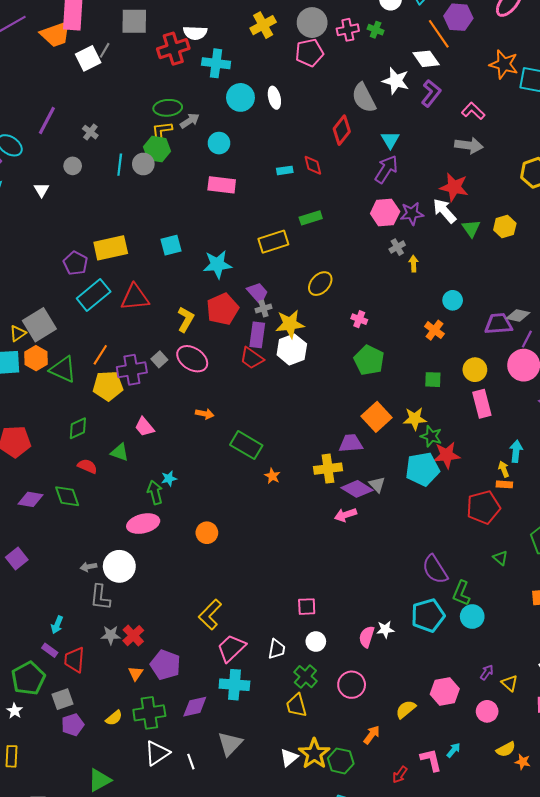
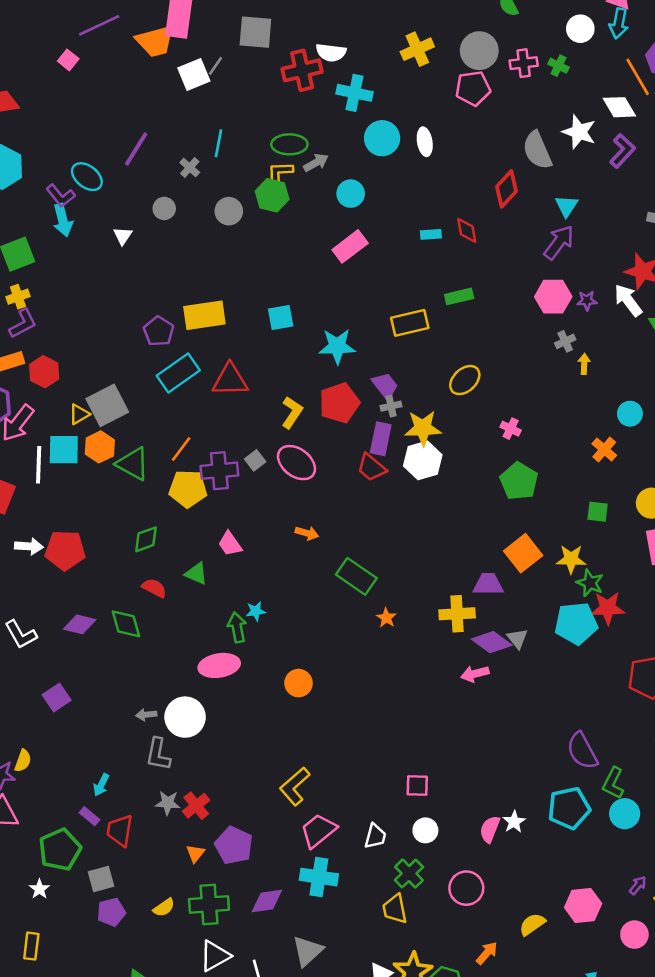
gray circle: (143, 164) -> (229, 211), moved
cyan line: (120, 165) -> (218, 143), moved
pink rectangle: (222, 185) -> (350, 246), turned -48
purple star: (412, 214) -> (587, 301), size x0.7
white star: (385, 629) -> (514, 822), turned -30

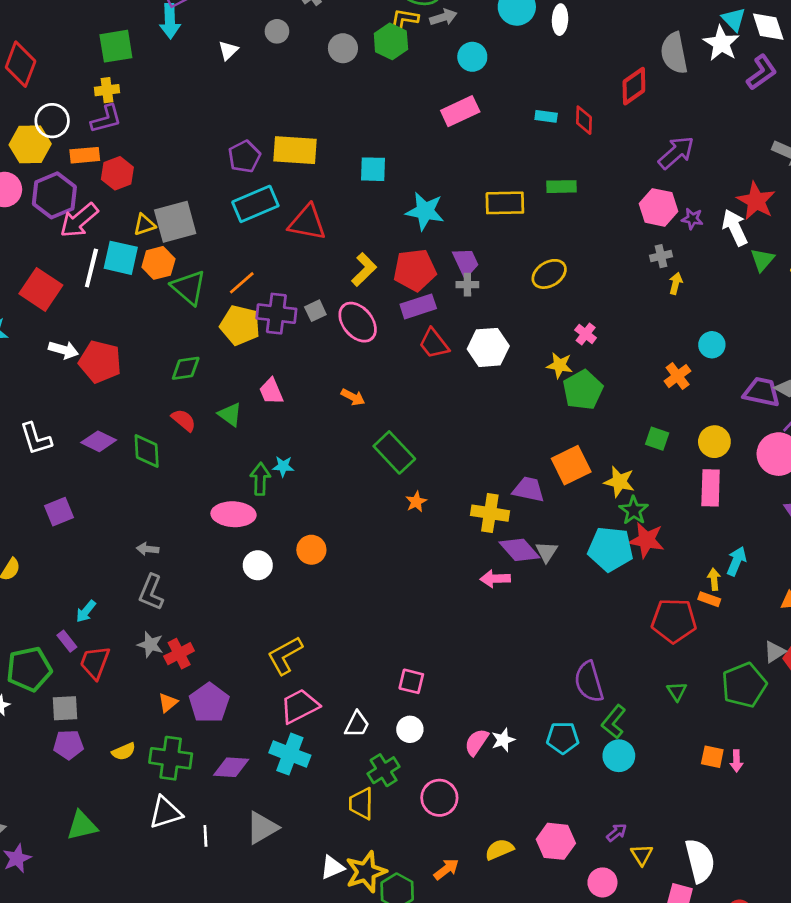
cyan triangle: (566, 206) -> (734, 19), moved, turned -30
yellow star: (423, 428) -> (560, 365), moved, size x0.7
purple rectangle: (381, 439) -> (418, 306), moved, turned 48
white circle: (185, 717) -> (258, 565), moved, size x0.7
cyan pentagon: (569, 808) -> (563, 738), size x0.7

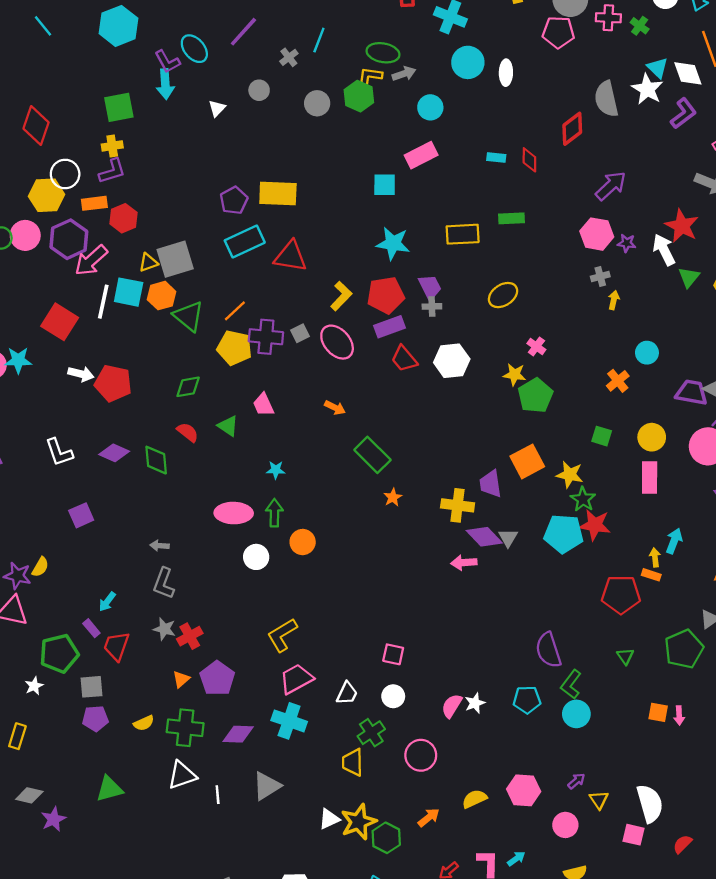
cyan square: (373, 169) -> (385, 185), moved
green arrow: (260, 479) -> (274, 513), moved
purple trapezoid: (528, 489) -> (491, 484), turned -108

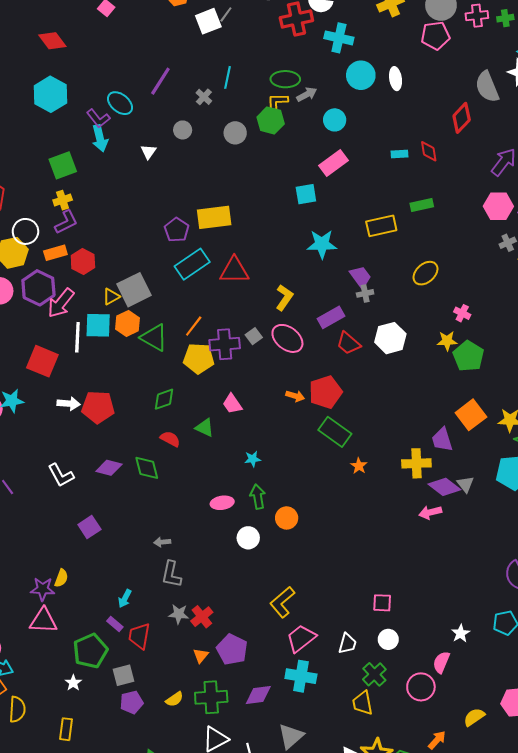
green cross: (640, 26) -> (505, 18), turned -35
red pentagon: (386, 295) -> (326, 392), moved
pink ellipse: (234, 513) -> (222, 503), size x0.7
pink semicircle: (452, 706) -> (441, 662), moved

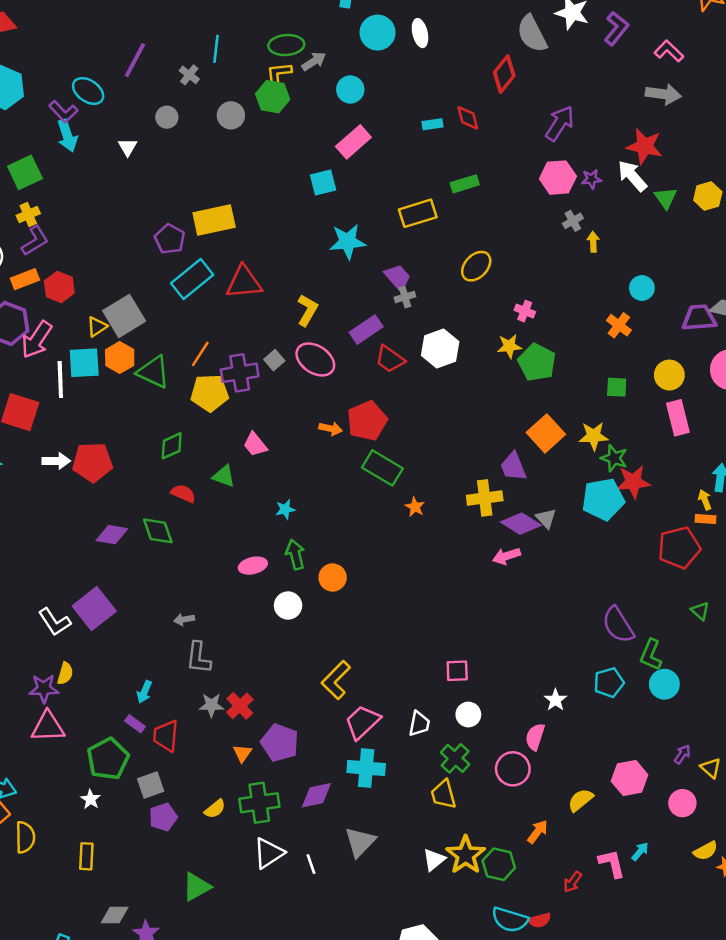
white L-shape: (61, 475) -> (54, 622), moved
purple square: (89, 527) -> (94, 609), size x1.5

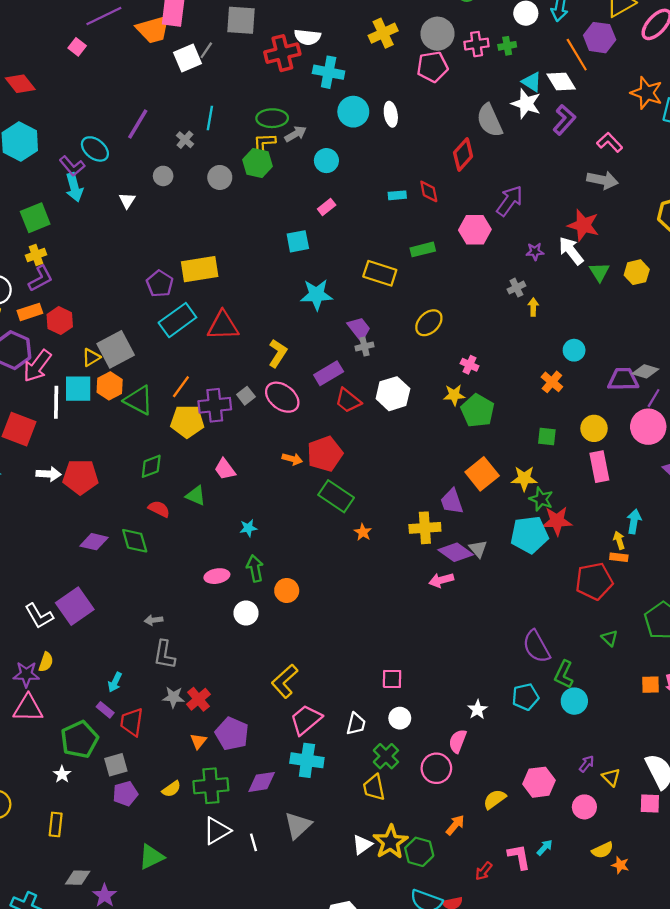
pink rectangle: (353, 142) -> (327, 207), size x0.6
pink hexagon: (558, 178) -> (475, 230), moved
yellow rectangle: (418, 213) -> (380, 273), turned 32

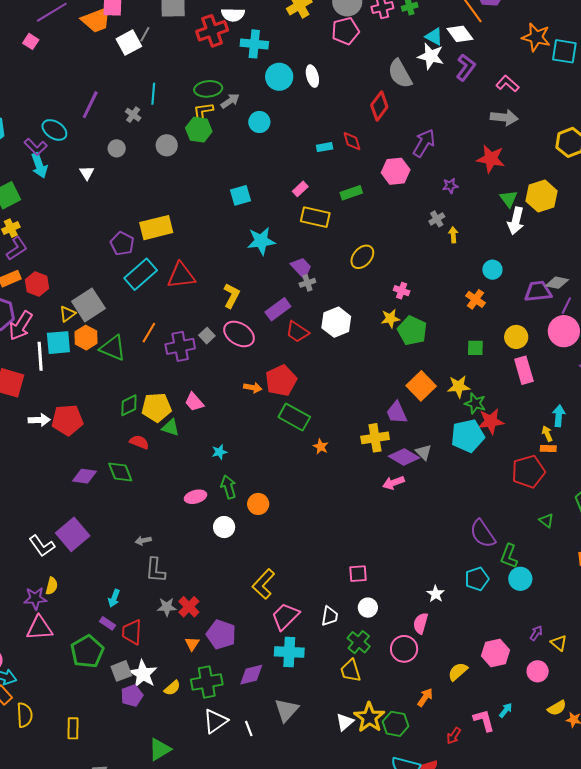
pink rectangle: (327, 207) -> (300, 189), moved
white arrow: (571, 251) -> (516, 221), moved, turned -124
yellow hexagon: (637, 272) -> (542, 196), size x1.4
yellow pentagon: (187, 421) -> (157, 407), moved
white star: (62, 774) -> (143, 674), moved, size x1.8

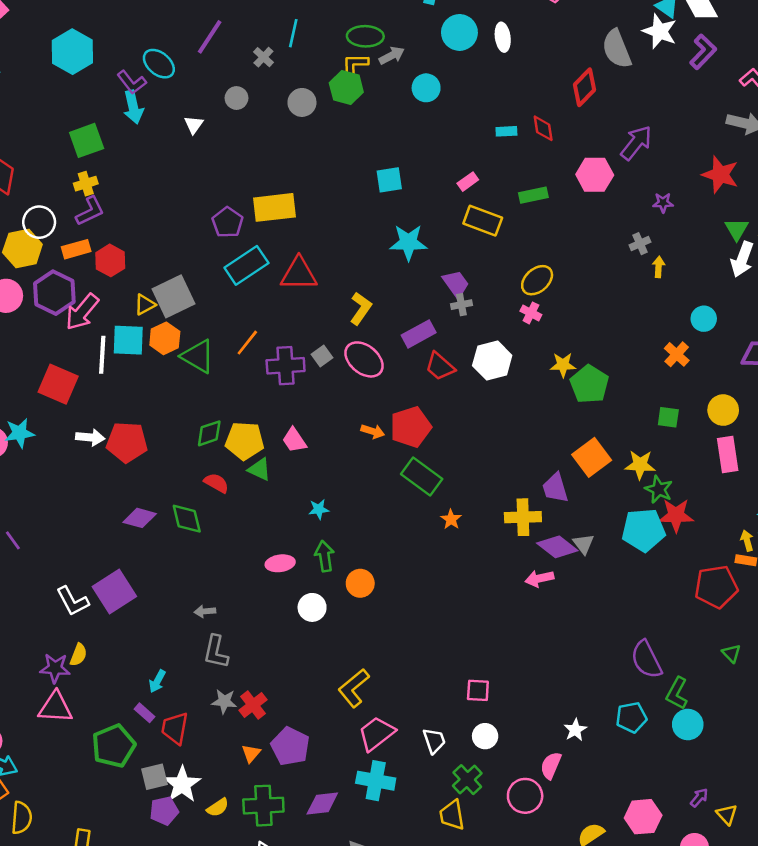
pink cross: (402, 291) -> (531, 313), moved
white trapezoid: (330, 616) -> (434, 741), turned -35

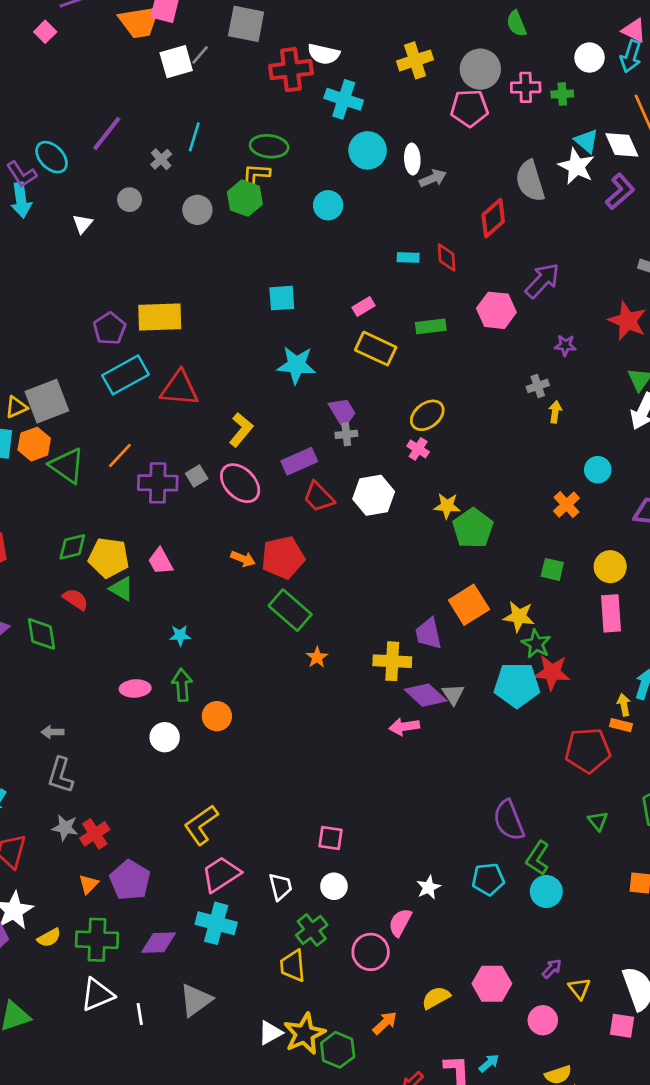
gray arrow: (392, 56) -> (433, 178), moved

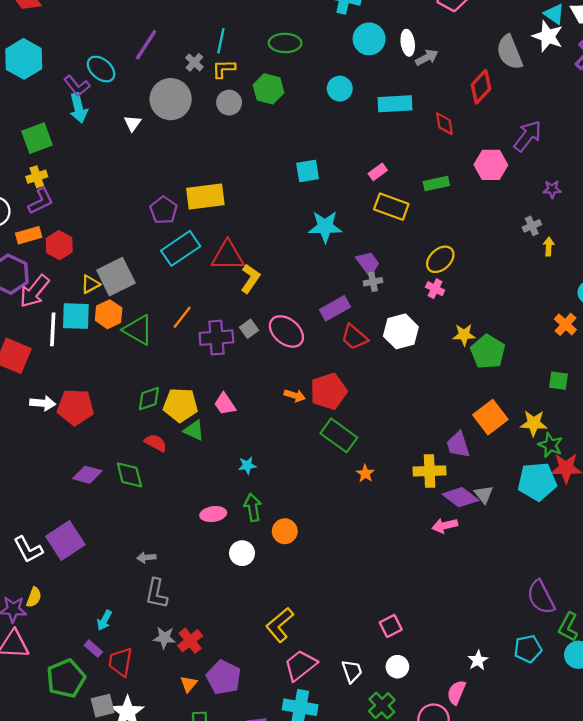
yellow L-shape: (256, 174) -> (224, 69), moved
gray circle: (130, 200) -> (171, 99), size x2.0
cyan rectangle: (408, 258) -> (395, 104), moved, size x1.8
yellow L-shape: (241, 430) -> (250, 278), moved
pink square: (330, 838) -> (391, 626), turned -30

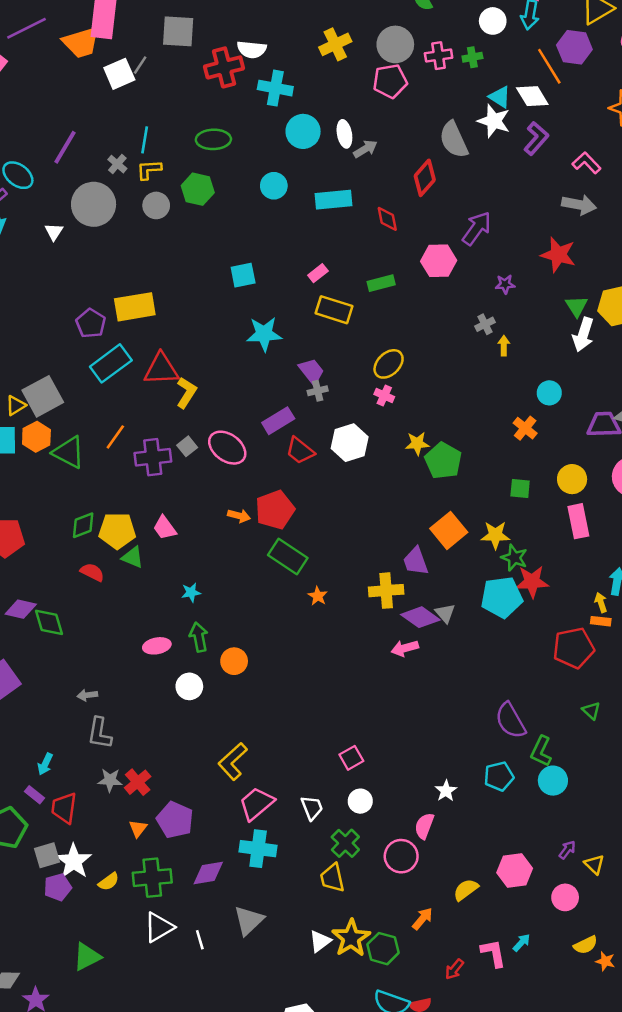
green diamond: (129, 475) -> (49, 622), moved

